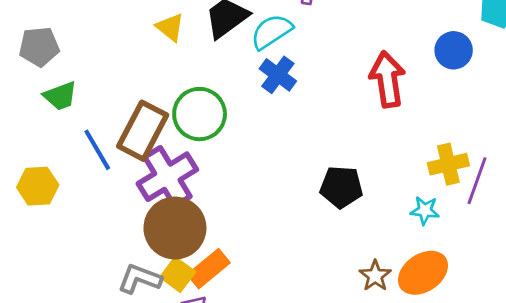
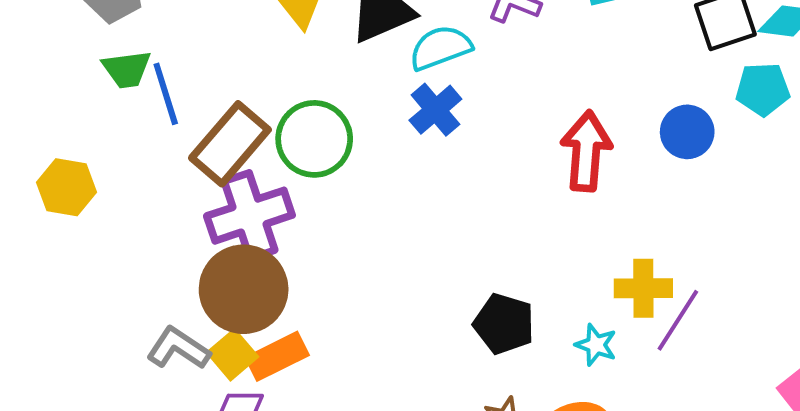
blue line: (97, 150) -> (166, 94), moved
black pentagon: (341, 187) -> (504, 324), moved

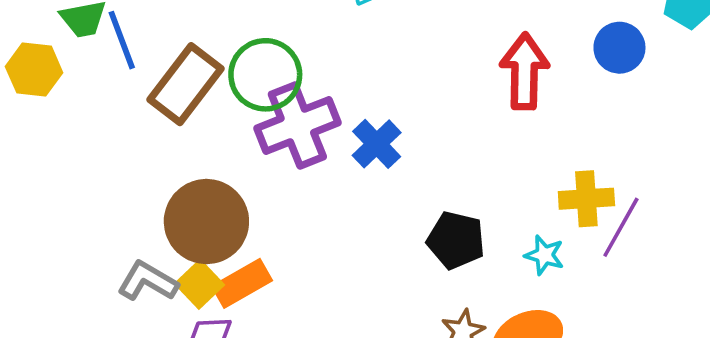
blue cross: (435, 110) -> (377, 144), moved
yellow hexagon: (67, 187) -> (34, 70), moved
purple cross: (249, 216) -> (297, 125), moved

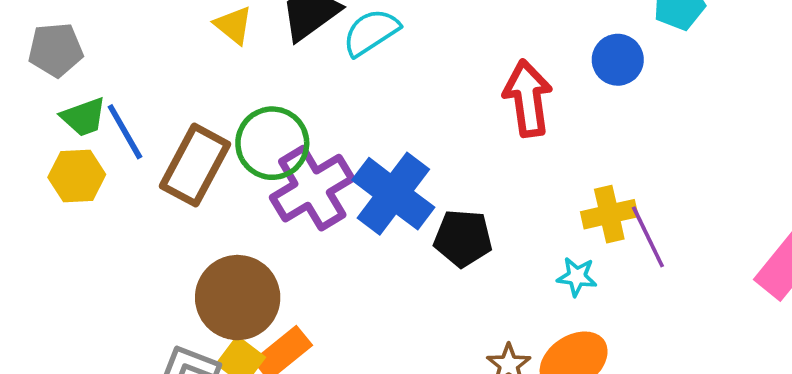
yellow hexagon: (34, 70) -> (77, 176), moved
blue cross: (377, 144) -> (393, 194), size x1.6
purple line: (621, 227) -> (648, 237), turned -46
black pentagon: (456, 240) -> (463, 238), moved

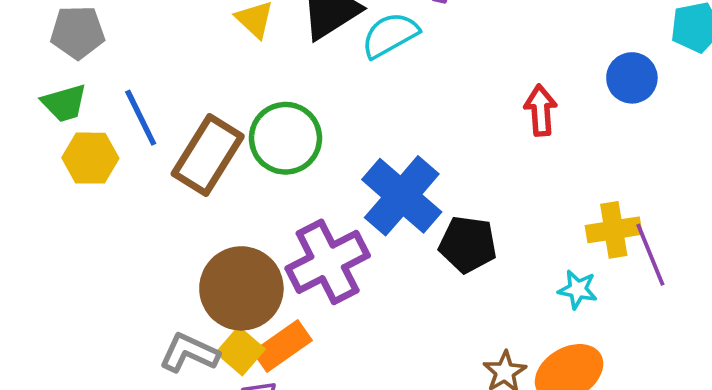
red arrow: (528, 98) -> (541, 110), size x0.7
green trapezoid: (84, 117) -> (64, 103), moved
purple cross: (312, 188) -> (328, 262), moved

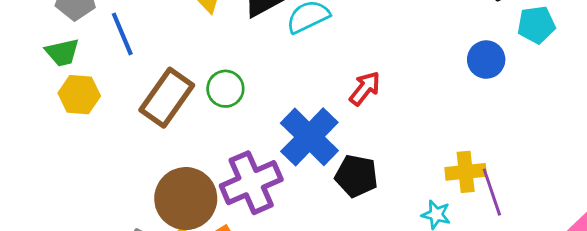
red arrow: (541, 110) -> (365, 88), moved, turned 39
blue line: (141, 118) -> (122, 34), moved
green circle: (285, 138) -> (225, 89), size x0.7

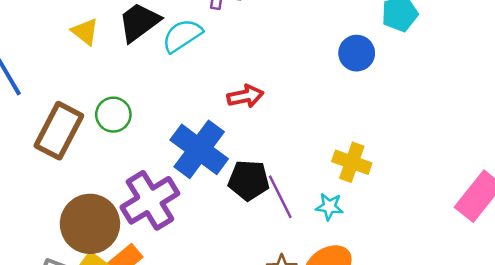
red arrow: (365, 88) -> (245, 96), turned 48
yellow cross: (466, 172) -> (352, 162), turned 33
purple line: (492, 192) -> (280, 197), moved

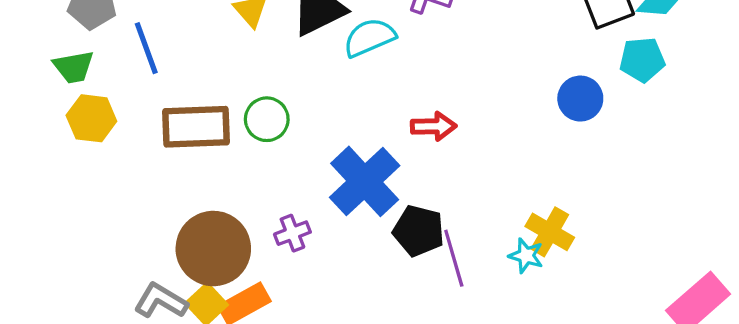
brown rectangle: (59, 131) -> (196, 127), turned 50
purple cross: (150, 200) -> (292, 233), size x0.5
cyan star: (329, 207) -> (526, 256), moved

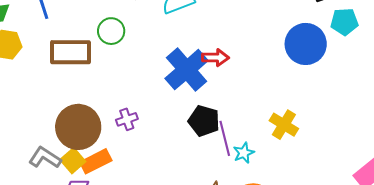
blue circle: (580, 99) -> (306, 44), size x1.5
green circle: (267, 119) -> (111, 31), moved
blue cross: (365, 181) -> (187, 70), moved
cyan star: (526, 256) -> (244, 153), moved, turned 30

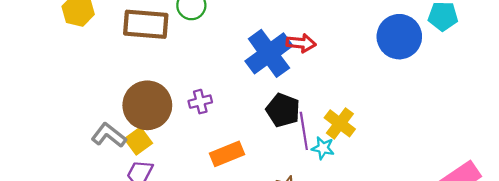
yellow cross: (284, 125) -> (340, 123), moved
cyan star: (244, 153) -> (323, 148), turned 30
orange rectangle: (96, 161) -> (227, 154), moved

